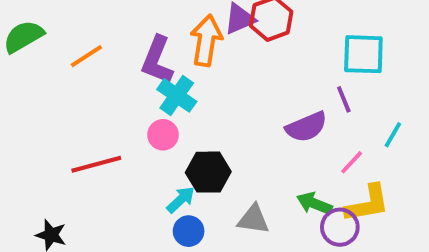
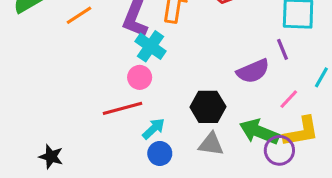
red line: (96, 164) -> (123, 108), moved
black hexagon: (208, 172) -> (208, 107), moved
green arrow: (314, 204) -> (259, 132), size x1.4

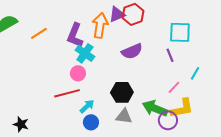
purple semicircle: (253, 71) -> (132, 51), moved

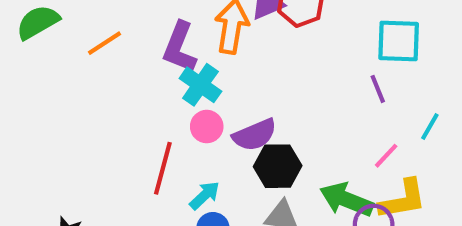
purple semicircle: (132, 51) -> (255, 135), moved
pink circle: (78, 73) -> (207, 127), moved
red line: (67, 93) -> (163, 168), turned -60

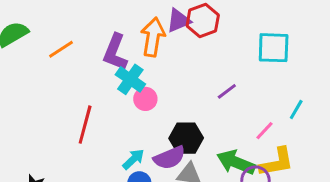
purple line: (378, 89) -> (227, 91), moved, turned 75
pink circle: (207, 127) -> (145, 99), moved
purple semicircle: (255, 135) -> (170, 158), moved
red line: (163, 168) -> (85, 125), moved

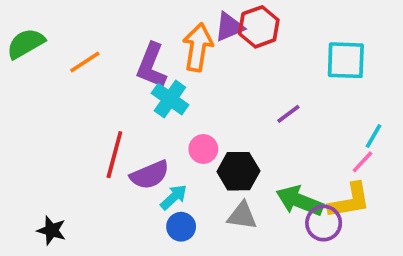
pink circle: (145, 99) -> (203, 149), moved
pink line: (265, 131) -> (362, 162), moved
purple semicircle: (170, 158) -> (150, 175), moved

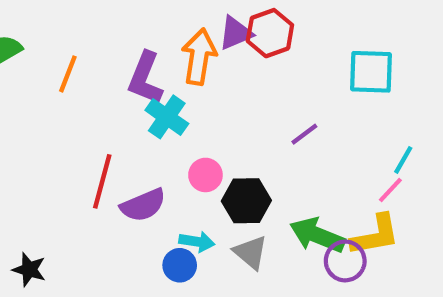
orange line: (85, 62) -> (68, 74), turned -36
cyan arrow: (174, 197) -> (197, 242), moved, turned 52
gray triangle: (242, 216) -> (251, 252), turned 32

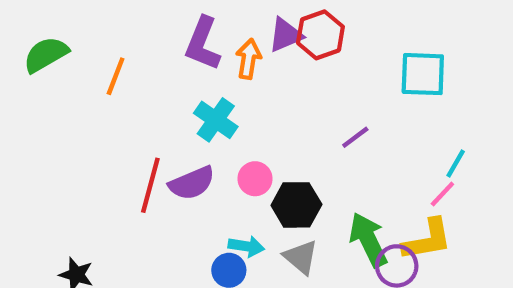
orange arrow: (199, 57) -> (248, 59), size x0.7
purple L-shape: (145, 78) -> (203, 44), moved
purple semicircle: (143, 205) -> (192, 183), moved
green arrow: (317, 235) -> (368, 240), turned 42

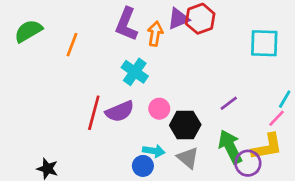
purple line: (355, 137) -> (229, 103), moved

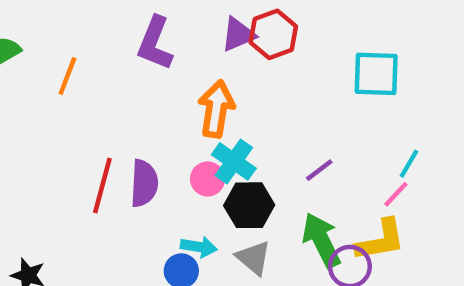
orange arrow: (155, 34) -> (216, 109), moved, size x1.4
cyan cross: (135, 72) -> (234, 161), moved
purple semicircle: (120, 111) -> (144, 183), turned -64

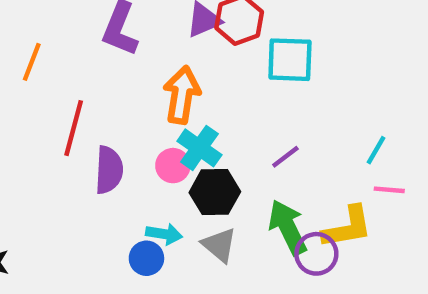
cyan square: (376, 74) -> (290, 60), moved
red line: (102, 186) -> (74, 128), moved
pink line: (396, 194) -> (389, 190), moved, turned 52

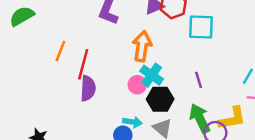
orange line: (32, 62) -> (60, 51), moved
purple line: (285, 157) -> (199, 80), turned -70
purple semicircle: (109, 170) -> (88, 88), moved

